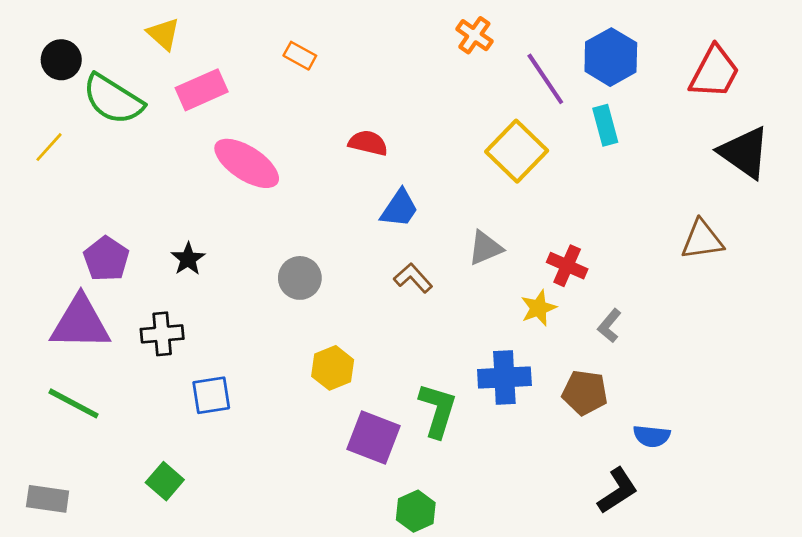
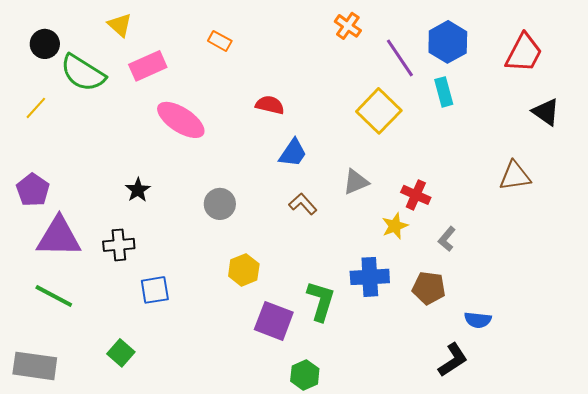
black triangle: (744, 152) -> (546, 112), size x0.7
purple pentagon: (106, 259) -> (33, 190), moved
gray rectangle: (48, 499) -> (35, 366), size x1.4

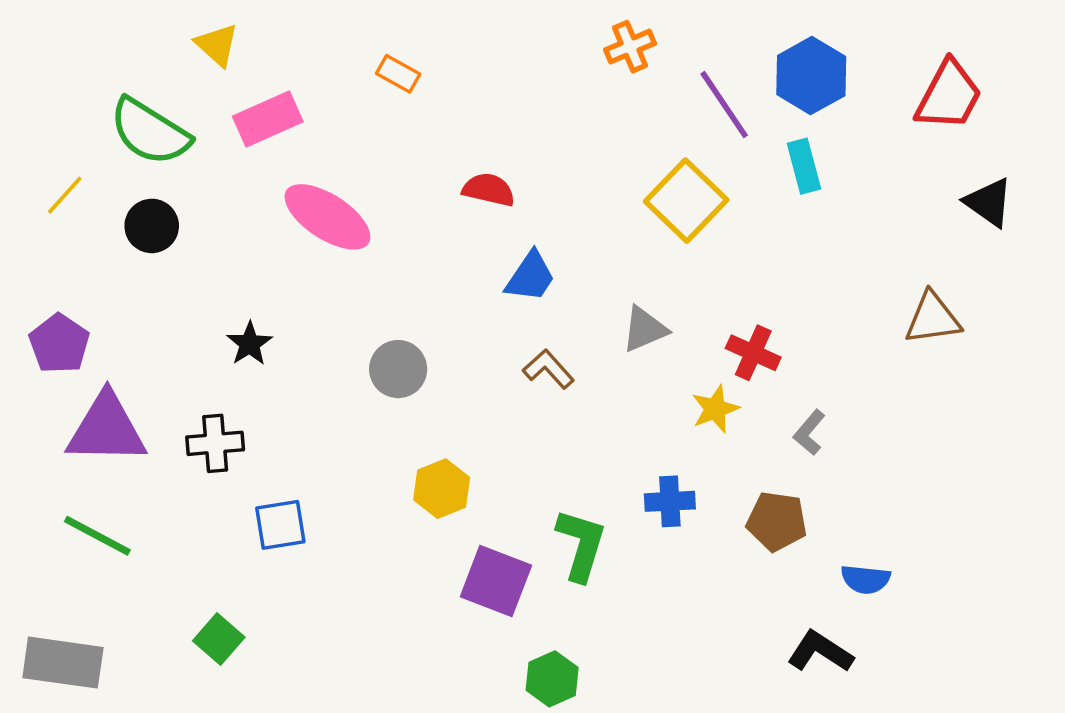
orange cross: (348, 26) -> (630, 47), turned 32
black circle: (45, 44) -> (152, 226), moved
blue cross: (370, 277) -> (670, 501), size x0.7
black L-shape: (453, 360) -> (820, 652), turned -114

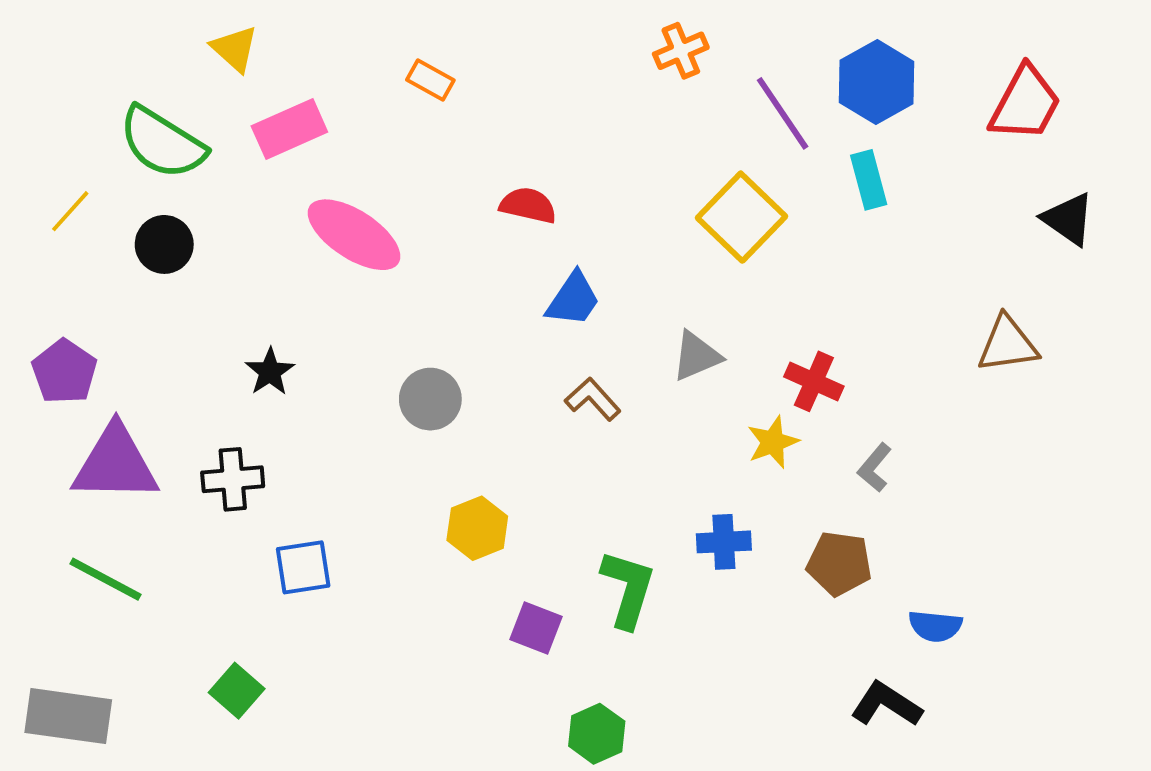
purple square: (496, 581) -> (536, 628), size x0.7

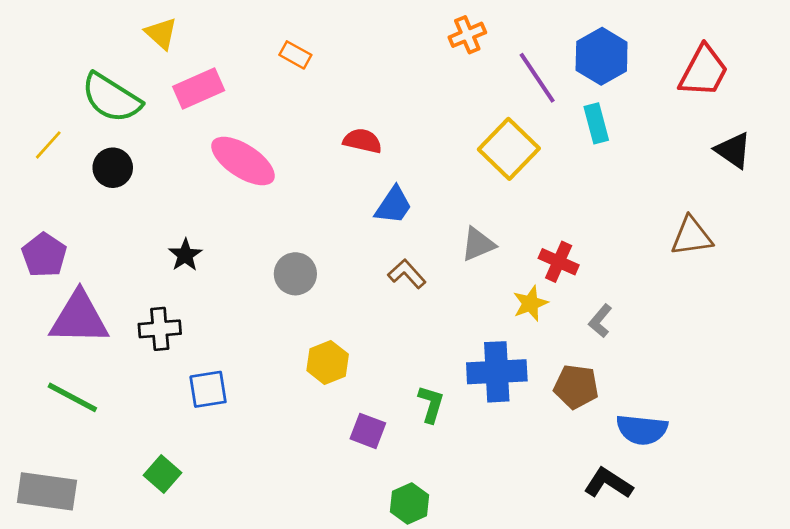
blue cross: (724, 542) -> (497, 372), size x1.6
green L-shape: (628, 589) -> (431, 404), size x0.7
blue semicircle: (935, 626) -> (642, 430), size x1.4

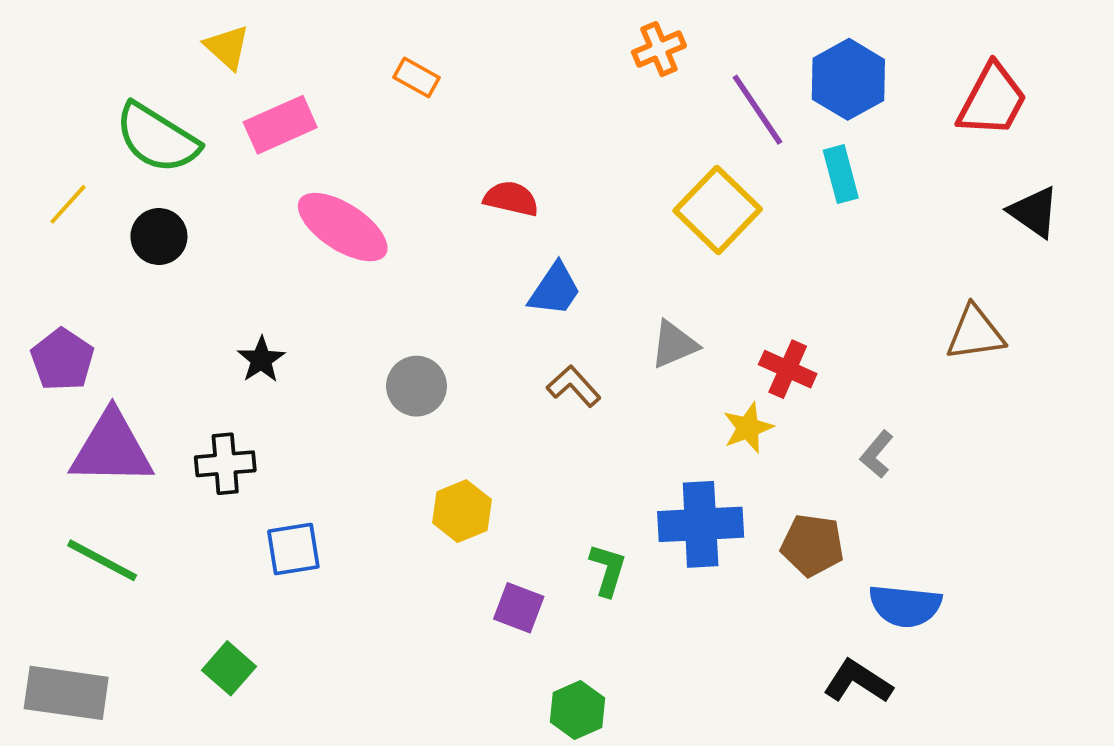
gray L-shape: (600, 321) -> (877, 454), moved

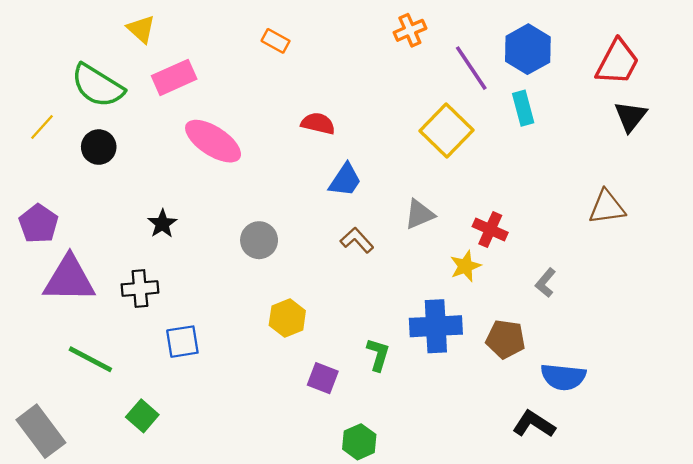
orange rectangle: (417, 77) -> (276, 41), moved
black triangle: (1034, 212) -> (630, 116), moved, turned 33
green line: (102, 560) -> (90, 359), moved
gray rectangle: (66, 693) -> (41, 431), turned 45

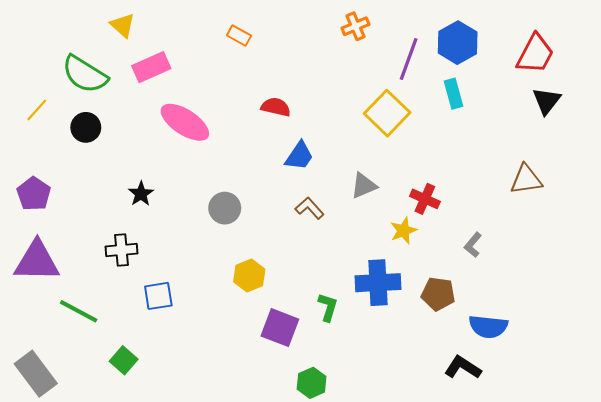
purple line: (471, 68) -> (409, 59), turned 54
purple triangle: (69, 279) -> (37, 261), moved
purple square: (323, 378) -> (280, 328), size x1.4

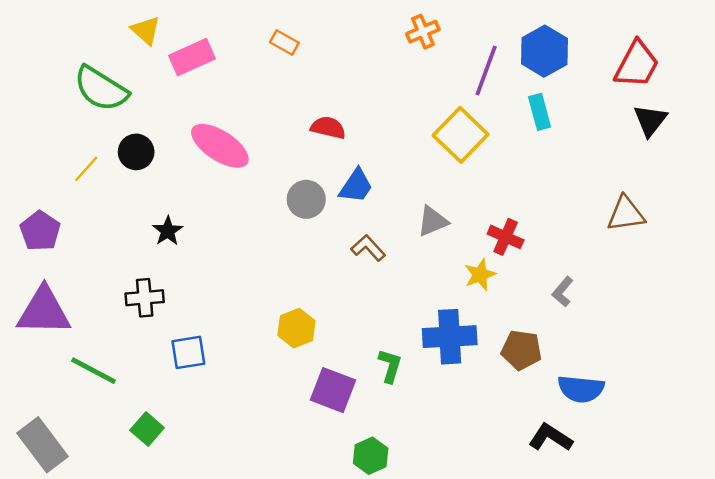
pink rectangle: (151, 67) -> (192, 57), moved
yellow line: (37, 110) -> (86, 169), moved
black circle: (86, 127) -> (136, 152), moved
gray circle: (225, 208) -> (306, 199), moved

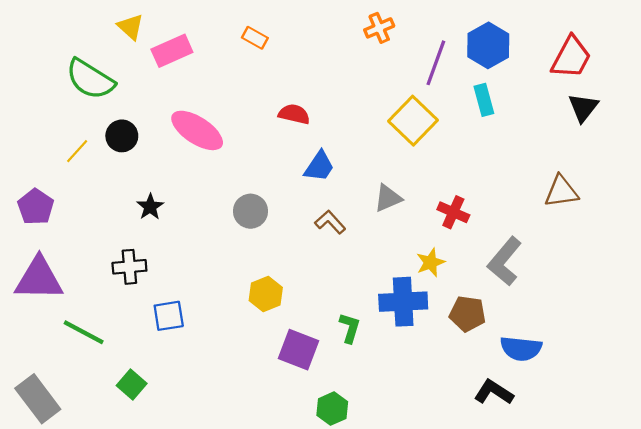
gray circle: (306, 199) -> (251, 211), moved
yellow star: (480, 275) -> (430, 262), moved
gray L-shape: (563, 292) -> (505, 261), size x1.8

